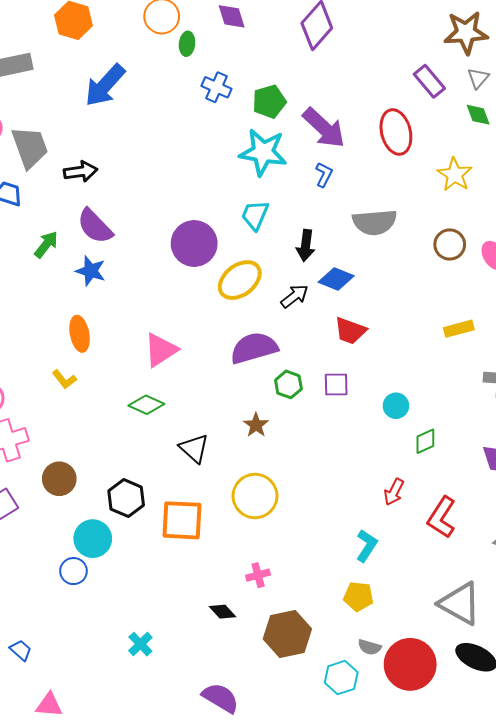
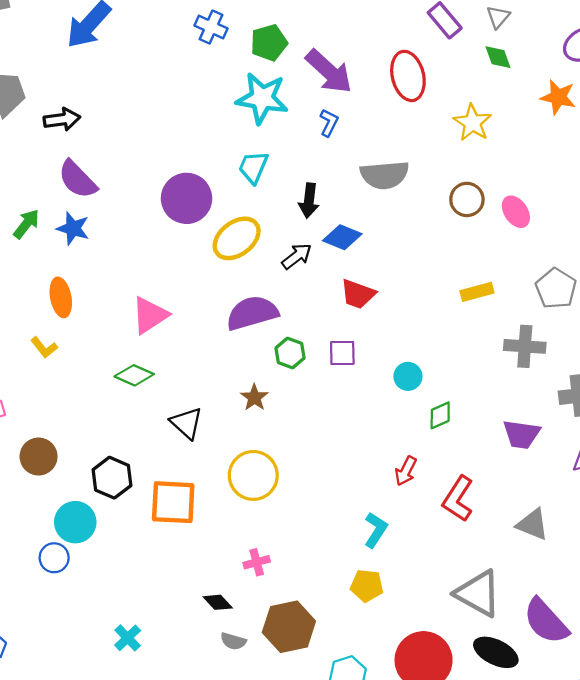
green arrow: (46, 245) -> (26, 224), moved
gray semicircle: (370, 647) -> (233, 641), moved

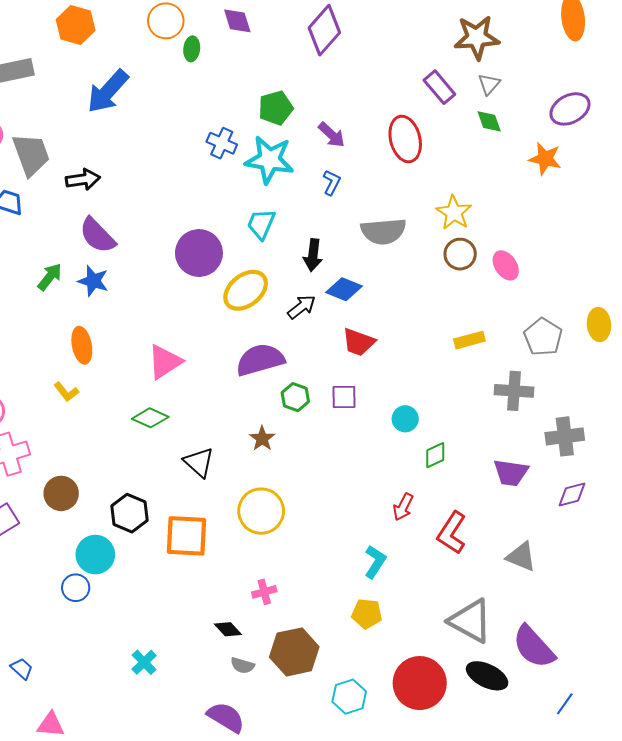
blue cross: (211, 27) -> (222, 143), moved
purple arrow: (329, 72) -> (332, 135), size x0.6
yellow star: (472, 123) -> (454, 213), moved

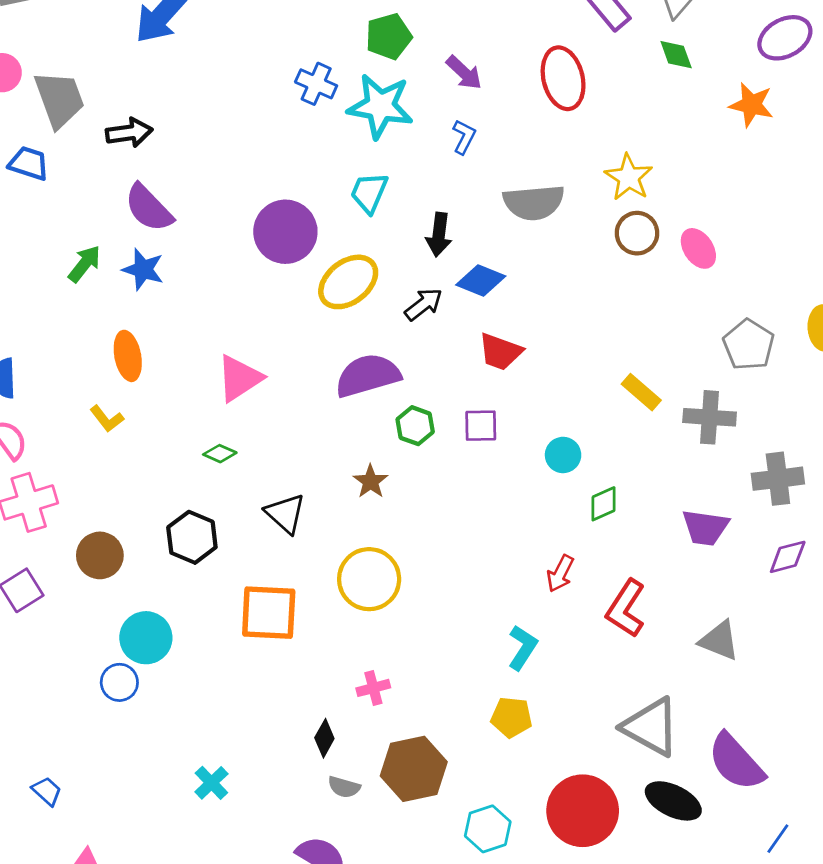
yellow rectangle: (469, 340) -> (641, 392), moved, turned 56
green diamond: (150, 418) -> (220, 454), size x0.7
black hexagon: (130, 513) -> (192, 537), moved
black diamond: (228, 629) -> (324, 738), turned 72

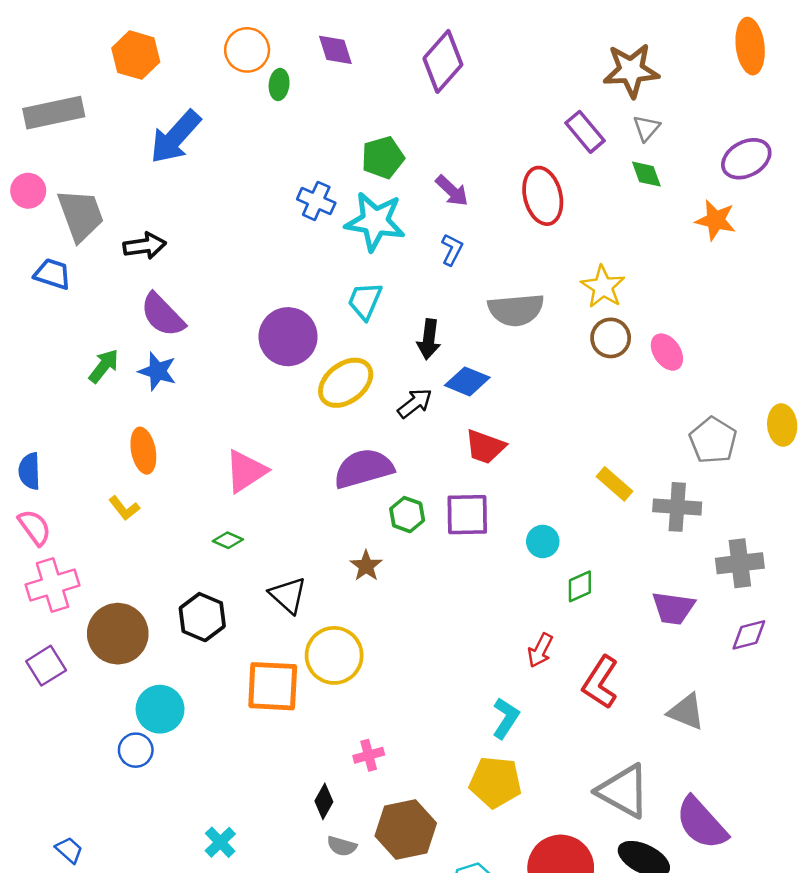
purple square: (481, 426) -> (467, 515), size x1.4
brown circle: (100, 555) -> (118, 634), size x1.4
yellow circle: (369, 579) -> (334, 655), moved
yellow pentagon: (511, 717) -> (495, 782), size x1.4

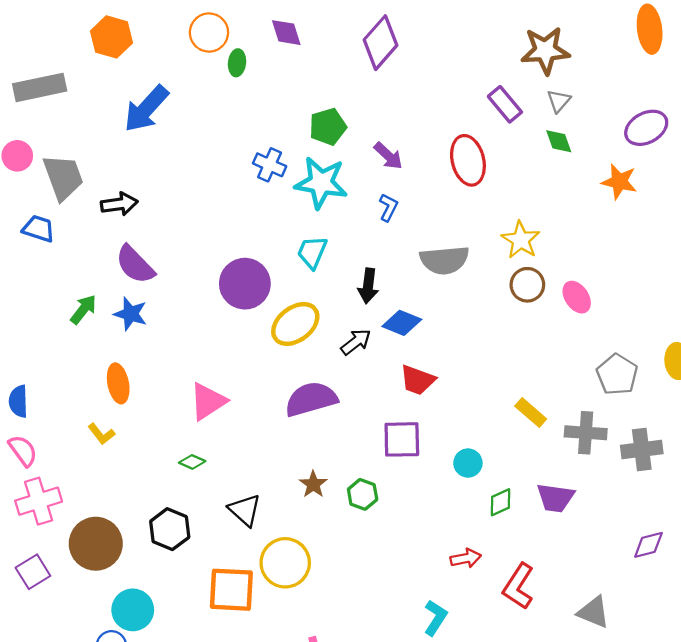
green hexagon: (407, 515) -> (363, 494), moved
gray cross: (740, 563) -> (642, 450), moved
purple trapezoid: (673, 608) -> (555, 498), moved
red arrow: (540, 650) -> (466, 558), turned -128

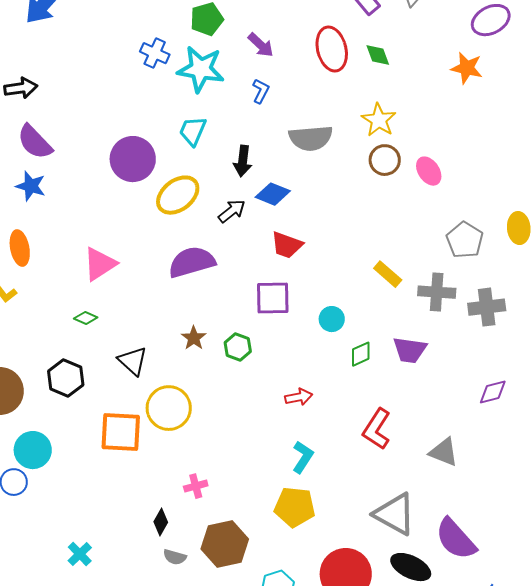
green diamond: (559, 141) -> (378, 55), moved
red arrow: (466, 558) -> (299, 397), moved

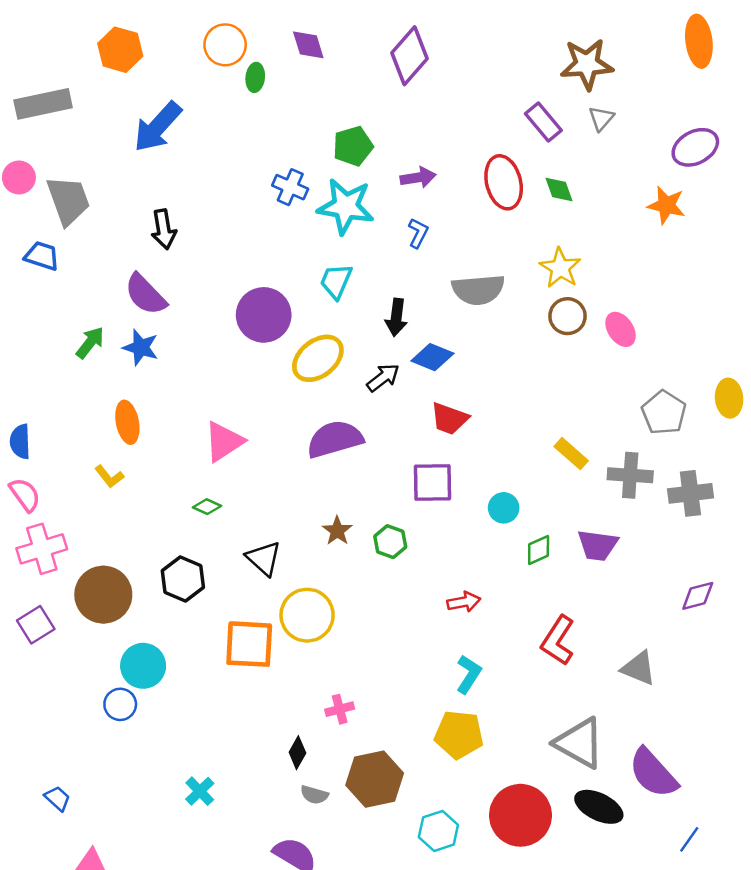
purple arrow: (261, 45) -> (418, 177), turned -52
black arrow: (21, 88) -> (164, 229), moved, turned 88

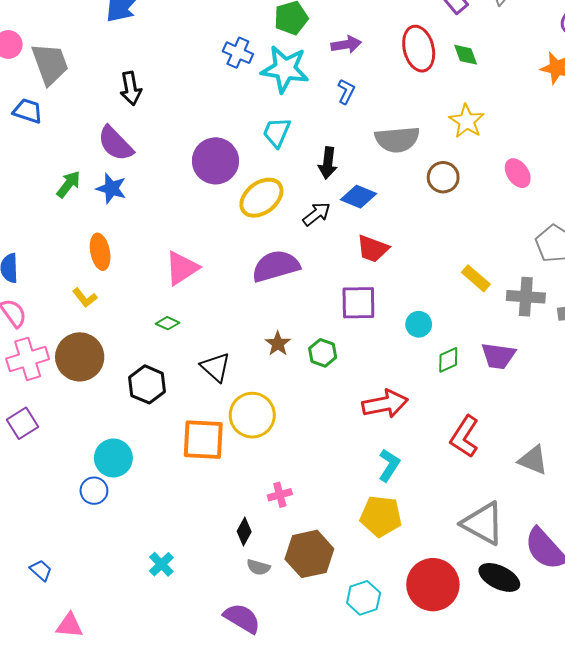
brown circle: (567, 316) -> (443, 177), moved
brown circle: (103, 595) -> (80, 357), moved
red arrow: (464, 602) -> (385, 404), size x1.6

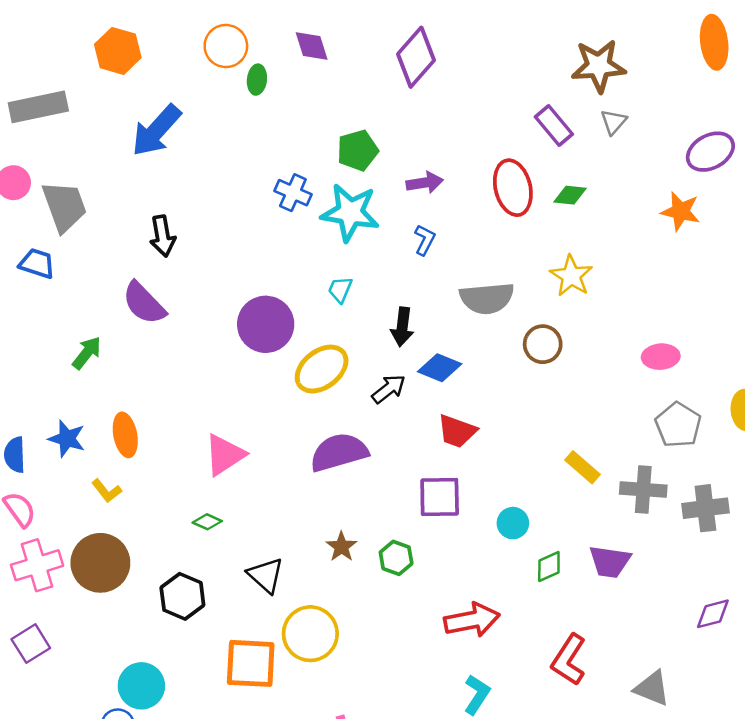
green diamond: (466, 55) -> (570, 195), turned -64
cyan trapezoid: (277, 132) -> (340, 290), size x0.7
pink ellipse: (518, 173) -> (661, 357), moved, turned -60
blue star: (111, 188) -> (67, 439), moved

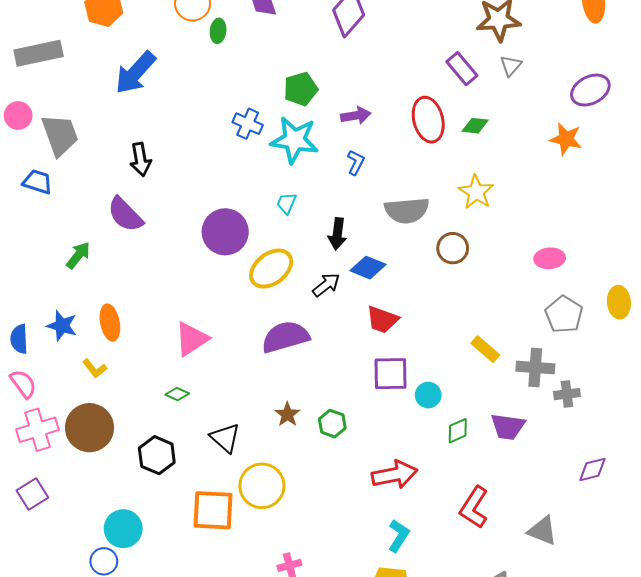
purple square: (440, 497) -> (390, 374), moved
gray cross: (705, 508) -> (567, 394), moved, size x0.7

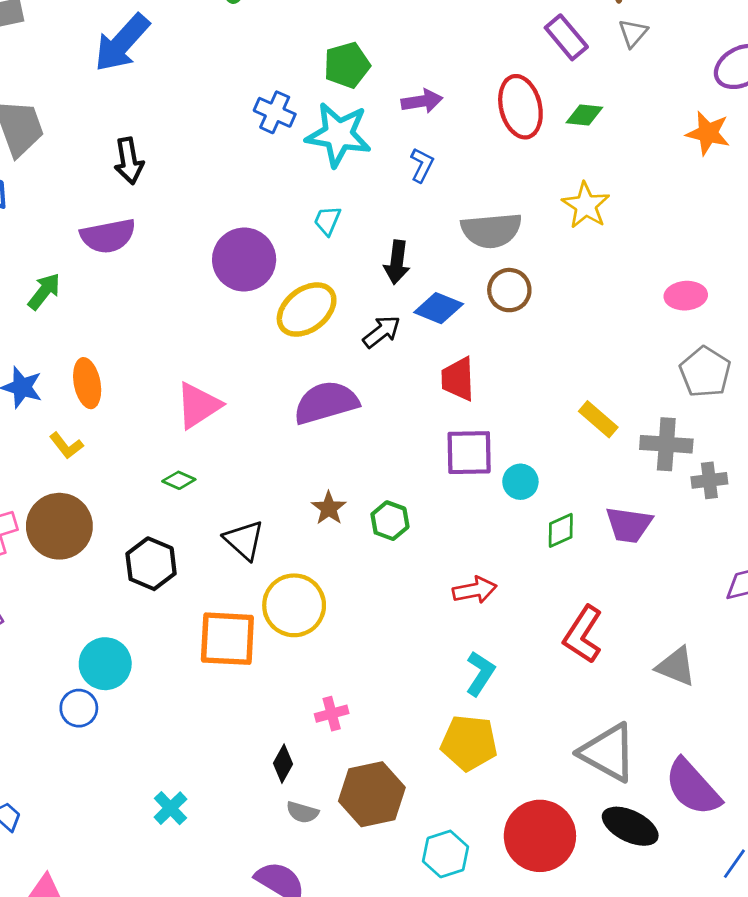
purple semicircle: (125, 214) -> (108, 236), turned -57
brown circle: (453, 248) -> (509, 290), moved
red trapezoid: (382, 320) -> (458, 379), turned 68
red arrow: (395, 475) -> (475, 590), size x0.7

